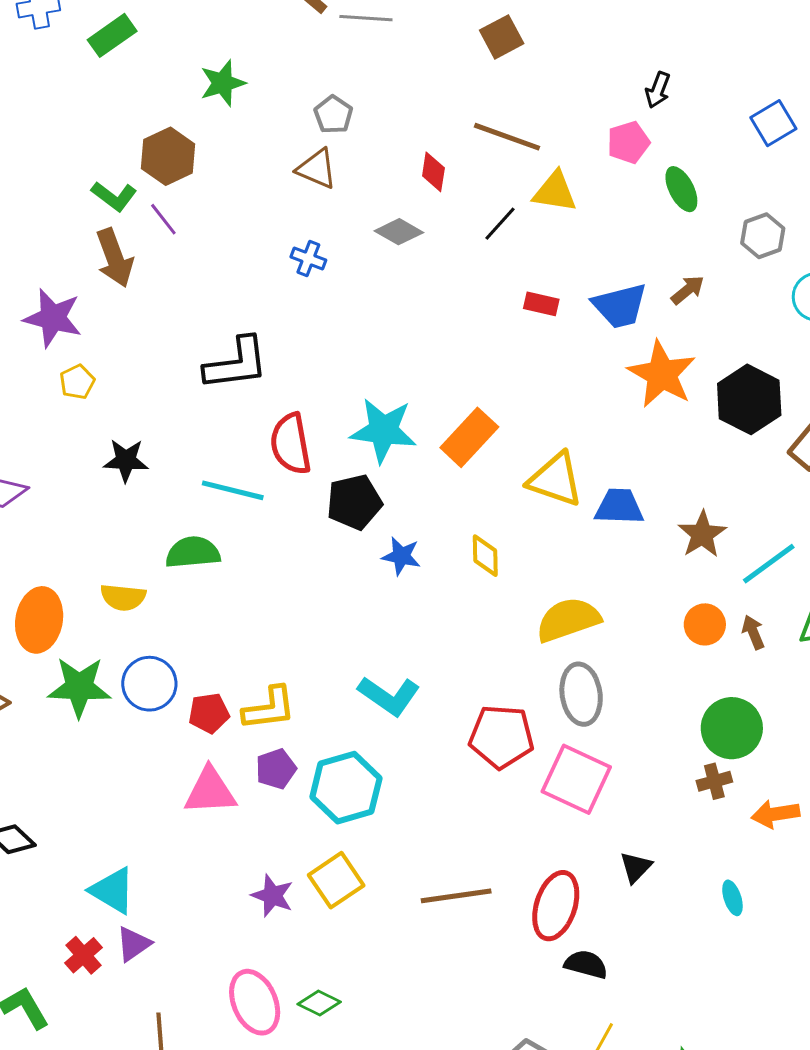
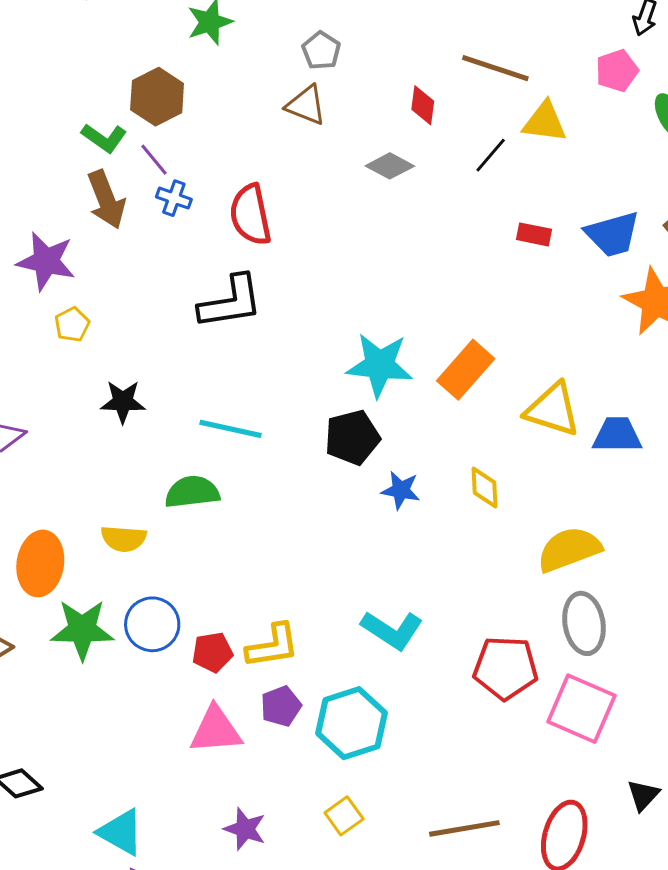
blue cross: (308, 259) -> (174, 198), moved
red semicircle: (291, 444) -> (250, 215), moved
yellow square: (336, 880) -> (344, 816), size x0.7
purple star: (272, 896) -> (245, 829), moved

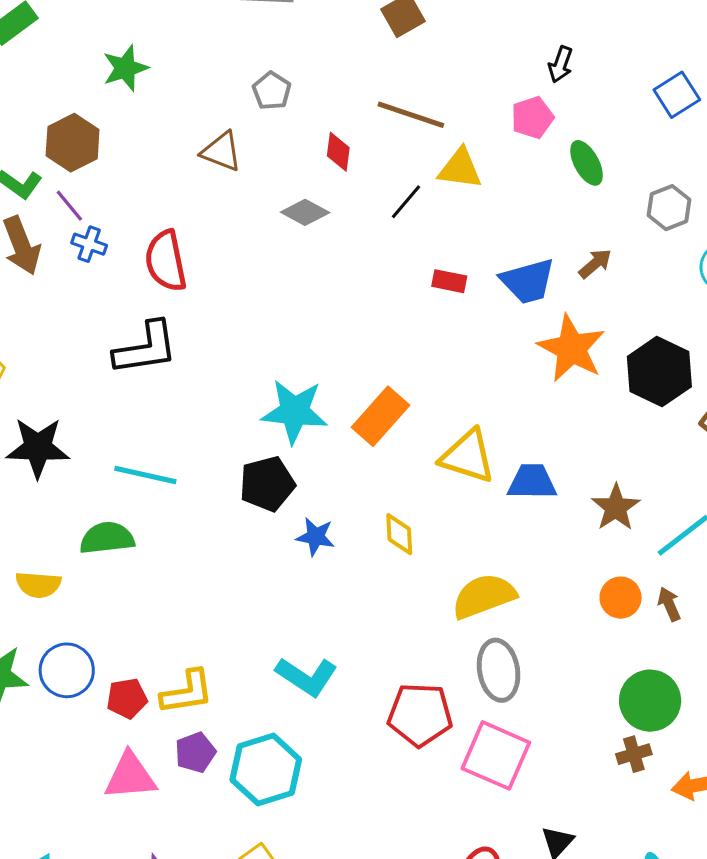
gray pentagon: (321, 51) -> (272, 91), moved
black star: (123, 402) -> (38, 448), size x1.4

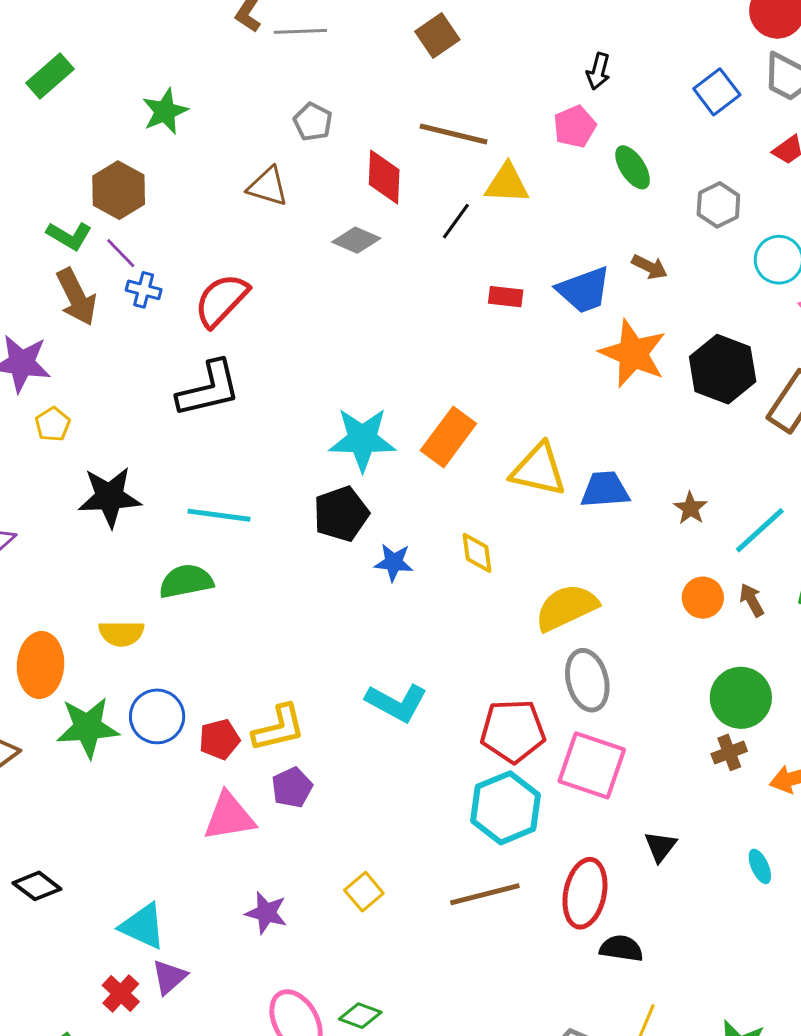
red diamond: (338, 152) -> (384, 177), size x1.4
red semicircle: (166, 261) -> (221, 300), turned 60
brown arrow: (595, 264) -> (650, 267), turned 72
brown star: (616, 507) -> (690, 508), size x0.7
cyan hexagon: (266, 770) -> (505, 808), moved

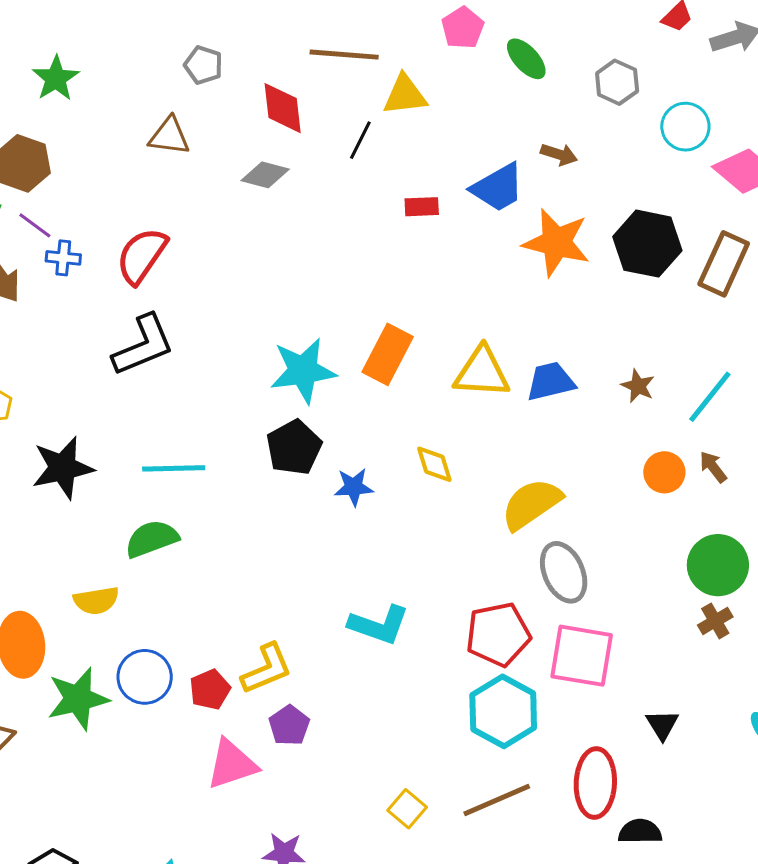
yellow square: (364, 892) -> (407, 809), moved

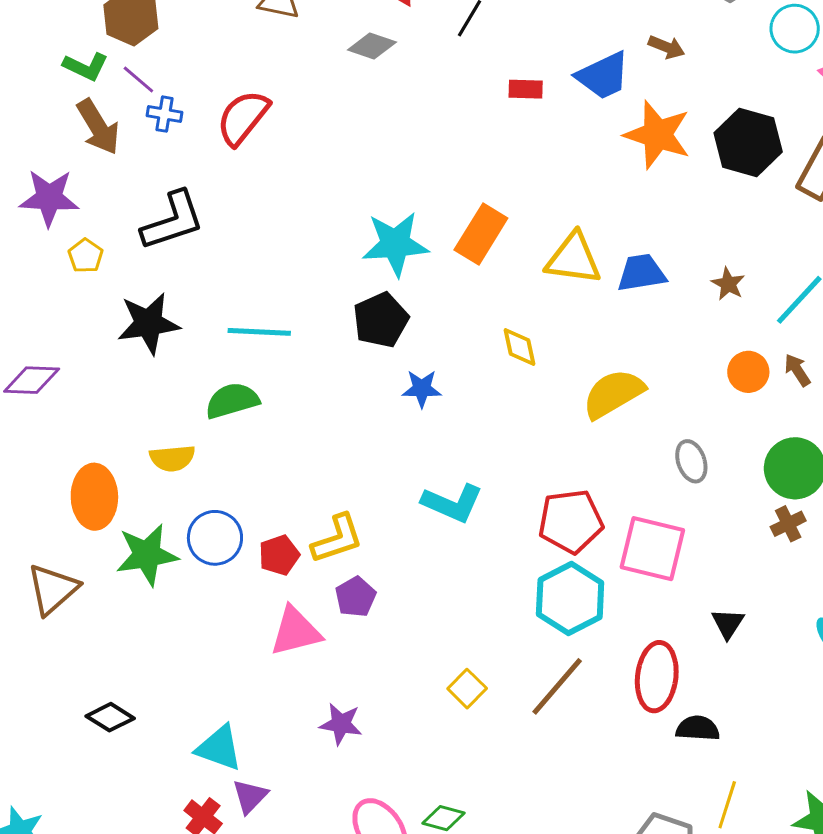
black L-shape: (143, 345) -> (173, 221), moved
blue star: (354, 487) -> (422, 389), moved
gray ellipse: (564, 572) -> (691, 461), moved, size x0.7
brown line: (497, 800) -> (557, 686), turned -30

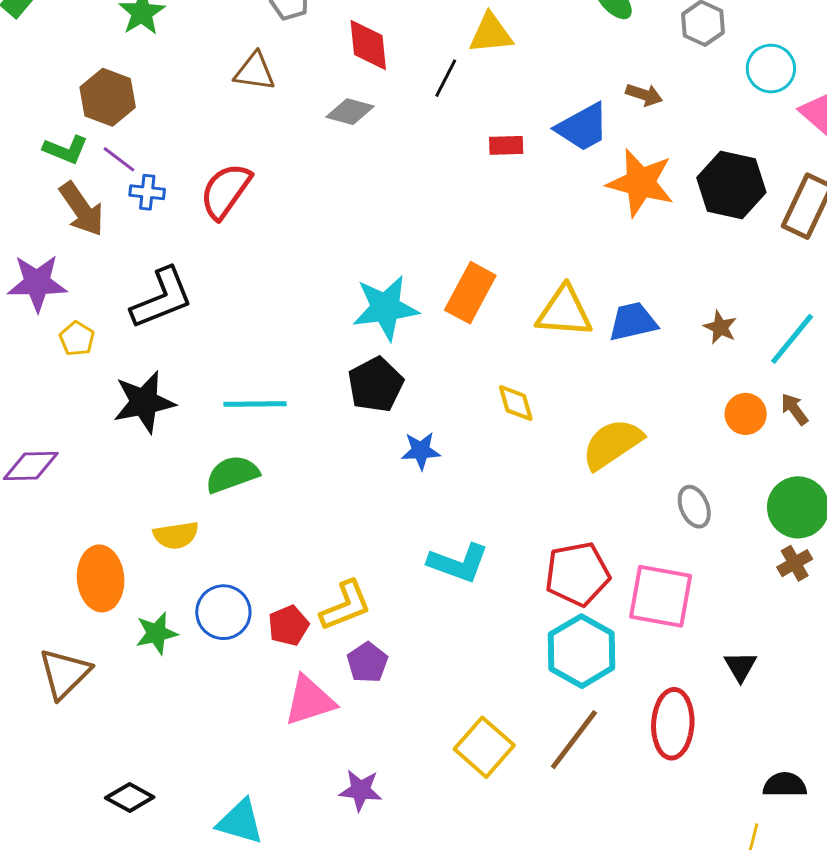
green star: (147, 555) -> (156, 633), size x0.7
yellow square: (467, 689) -> (484, 747), size x1.5
black semicircle: (698, 728) -> (785, 785), moved

